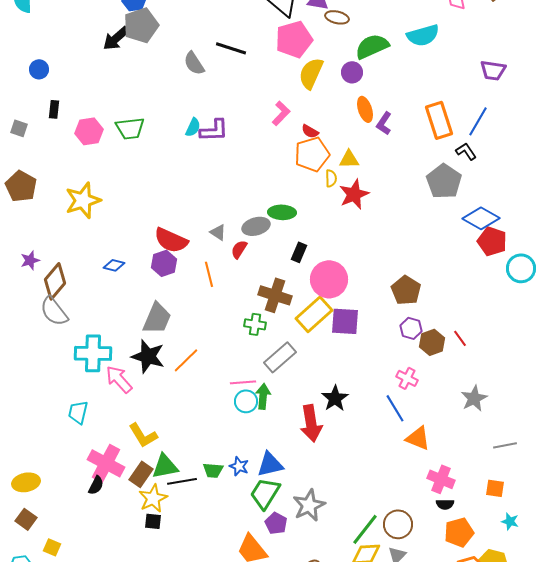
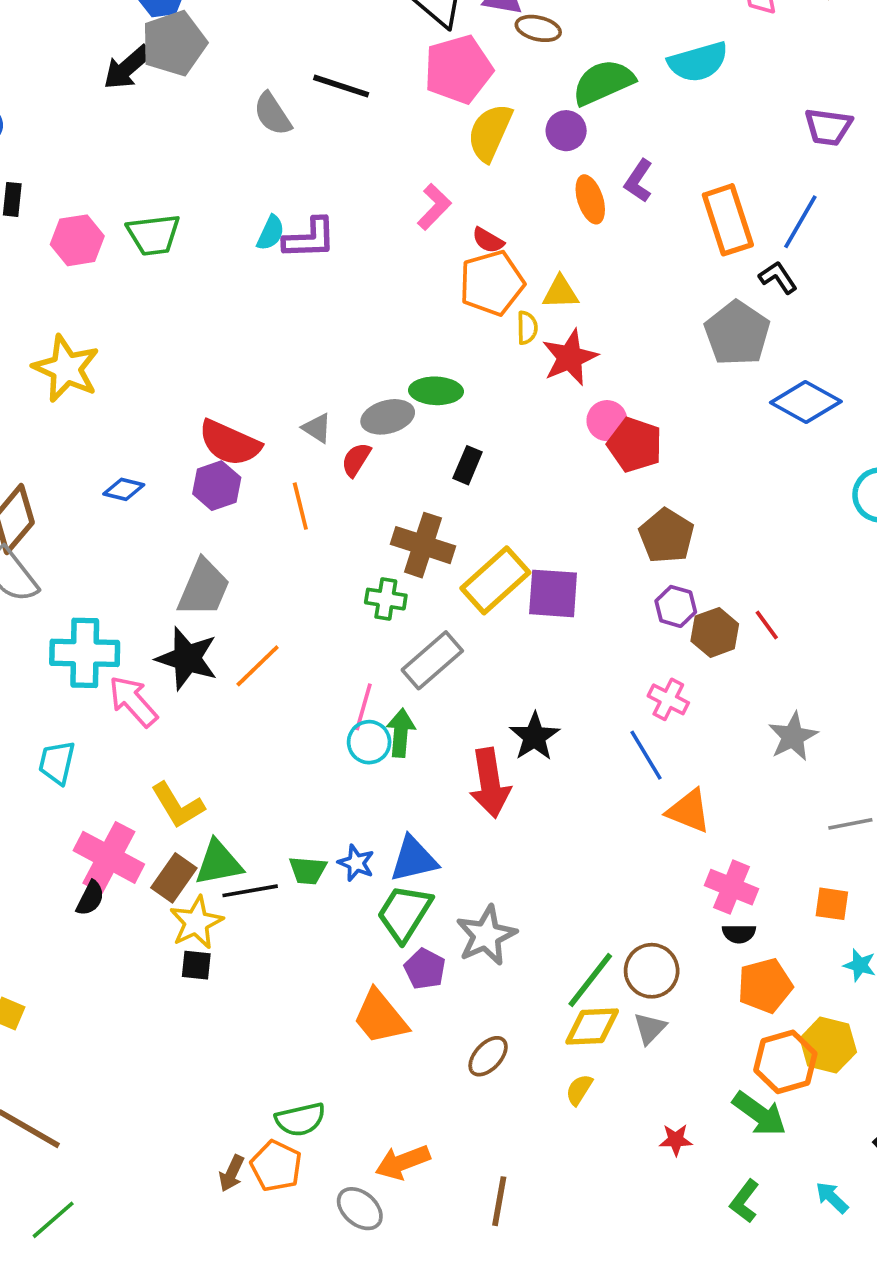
purple L-shape: (384, 123) -> (639, 181), moved
yellow star: (83, 200) -> (66, 369), turned -30
red pentagon: (492, 241) -> (635, 445), moved
pink circle: (329, 279) -> (607, 421), moved, size x0.6
pink line: (243, 382) -> (364, 707), turned -70

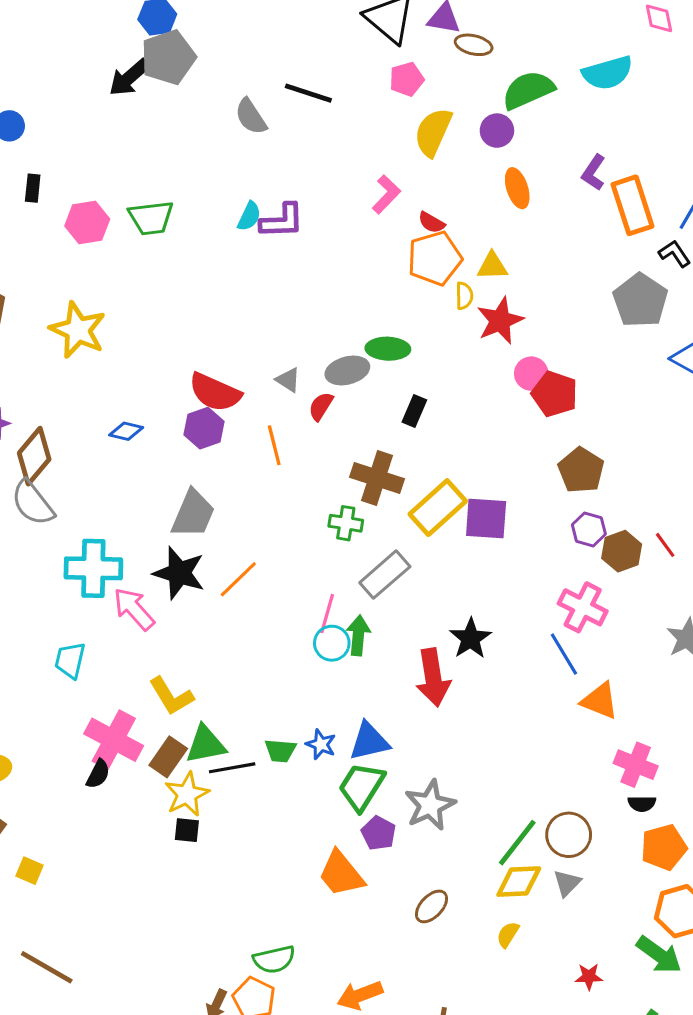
pink pentagon: (458, 69) -> (407, 79), size x0.6
purple L-shape: (639, 181) -> (594, 173), moved
pink cross: (668, 699) -> (583, 607), size x1.4

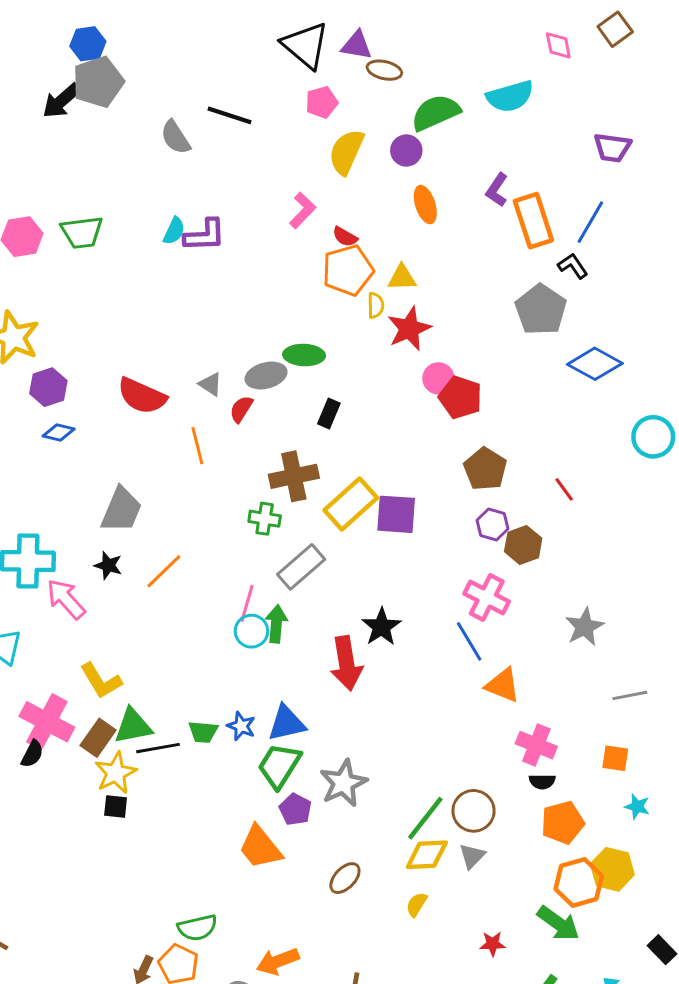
purple hexagon: (204, 428) -> (48, 387), moved
brown cross: (377, 478) -> (294, 476), turned -30
red line: (665, 545) -> (564, 489), moved
black star: (179, 573) -> (108, 565), size x0.6

